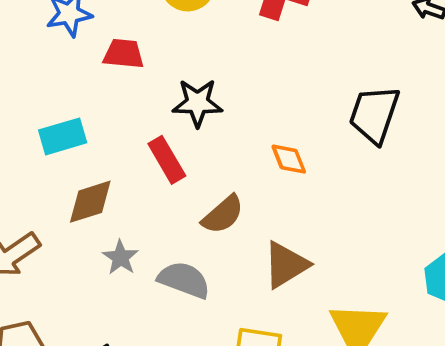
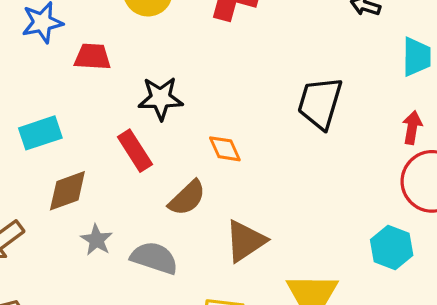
orange diamond: (289, 159) -> (225, 149), moved

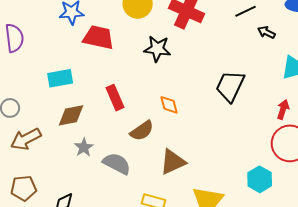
red trapezoid: (93, 57) -> (98, 37), size x1.4
black star: (161, 98) -> (157, 49), moved

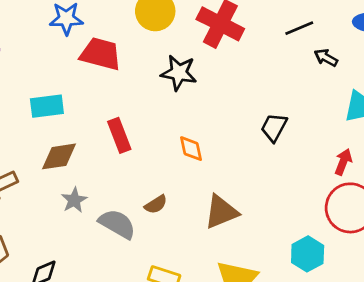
black trapezoid: (230, 86) -> (274, 127), size x0.7
brown semicircle: (142, 131) -> (156, 204), moved, size x0.7
brown triangle: (173, 162) -> (221, 212), moved

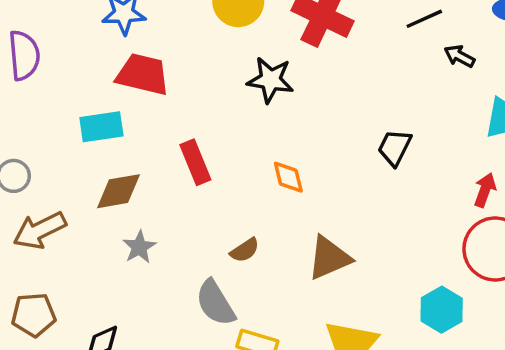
red trapezoid: (101, 54) -> (143, 74), moved
gray semicircle: (117, 224) -> (215, 303), moved, turned -150

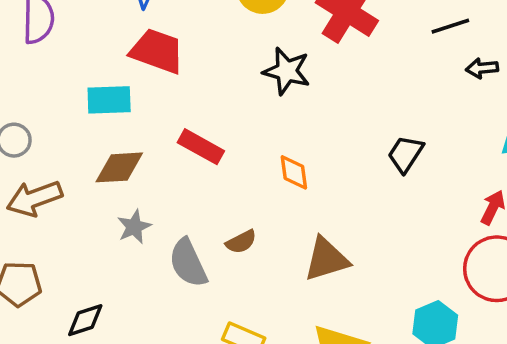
black arrow: (459, 56) -> (482, 68), turned -40
red rectangle: (195, 162) -> (201, 147), turned -45
gray semicircle: (215, 303) -> (188, 263), moved

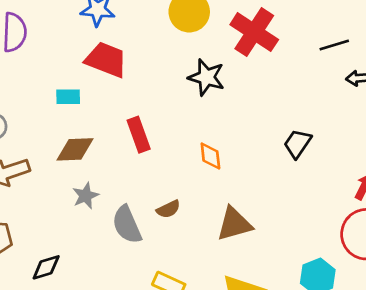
cyan rectangle: (109, 100) -> (68, 97), size x0.7
red rectangle: (201, 147) -> (139, 135), turned 40

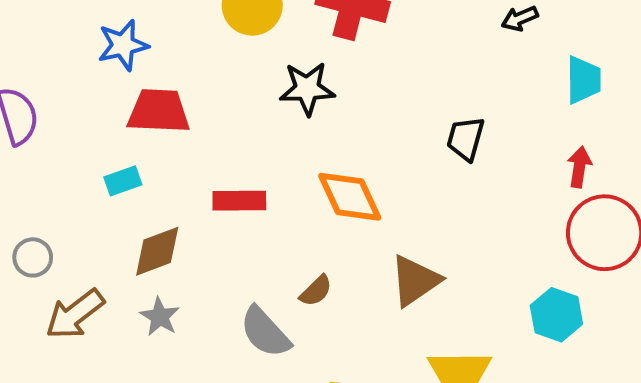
red rectangle: (139, 135) -> (239, 201), turned -52
orange diamond: (210, 156) -> (350, 197), size x1.6
gray star: (86, 196) -> (160, 317), moved

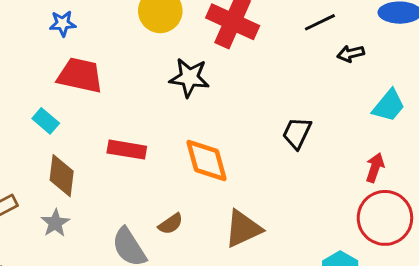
blue star: (123, 45) -> (63, 24), size x0.7
cyan trapezoid: (583, 80) -> (389, 106), turned 30
cyan rectangle: (123, 181) -> (46, 121), turned 50
brown diamond: (157, 251) -> (62, 176), turned -72

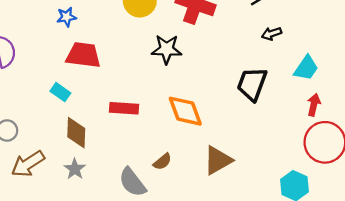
black arrow: (351, 54) -> (272, 34), moved
cyan trapezoid: (389, 106) -> (306, 68), moved
black trapezoid: (297, 133) -> (252, 84), size x1.4

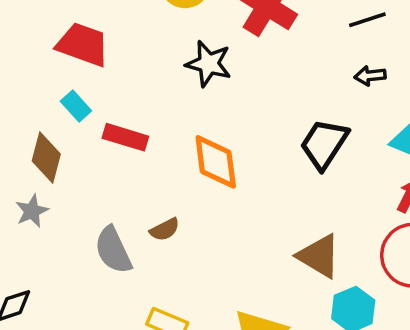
cyan rectangle: (60, 92) -> (76, 106), moved
brown triangle: (218, 160) -> (319, 256), moved, turned 48

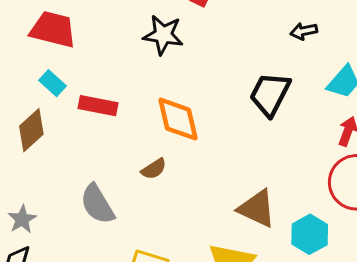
brown diamond: (46, 157) -> (31, 130), turned 39
gray star: (32, 211) -> (22, 219), moved
brown semicircle: (165, 229) -> (154, 169), moved
brown triangle: (319, 256) -> (257, 208), moved

